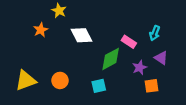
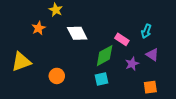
yellow triangle: (26, 80) -> (21, 62), moved
cyan square: (99, 86) -> (102, 79), moved
orange square: (151, 86) -> (150, 87), moved

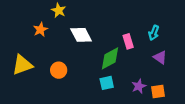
pink rectangle: (122, 39) -> (128, 41), turned 40
purple star: (132, 64) -> (139, 86), moved
orange circle: (57, 76) -> (59, 70), moved

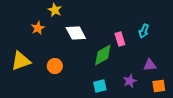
purple triangle: (160, 57) -> (150, 65), moved, turned -40
cyan square: (107, 83) -> (100, 86), moved
orange square: (158, 92) -> (159, 86), moved

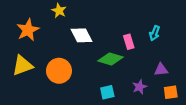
orange star: (38, 28) -> (28, 30), moved, size x1.5
green diamond: (103, 55) -> (111, 59), turned 45
orange circle: (55, 66) -> (59, 71), size x1.5

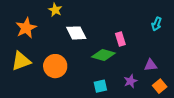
cyan arrow: (155, 33) -> (157, 24), moved
orange square: (171, 92) -> (160, 86), turned -32

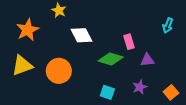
purple triangle: (151, 65) -> (147, 60), moved
cyan square: (100, 86) -> (107, 92), turned 32

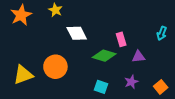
cyan arrow: (168, 26) -> (162, 33), moved
orange star: (28, 30) -> (21, 15), moved
yellow triangle: (22, 65) -> (23, 75), moved

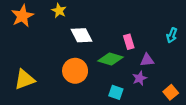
orange circle: (55, 67) -> (75, 71), moved
purple star: (131, 82) -> (140, 78), moved
cyan square: (101, 87) -> (116, 92), moved

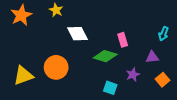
purple triangle: (147, 60) -> (152, 57), moved
orange circle: (75, 71) -> (56, 67), moved
orange square: (171, 92) -> (162, 80), moved

